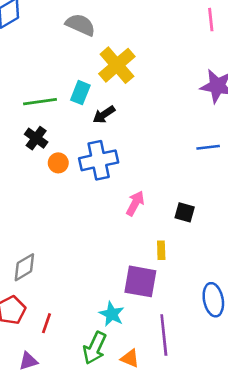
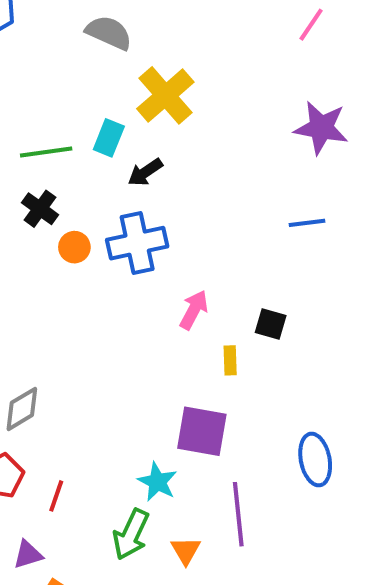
pink line: (211, 20) -> (311, 25), turned 40
yellow rectangle: (161, 250) -> (230, 360), moved
orange triangle: (130, 358) -> (186, 551), turned 36

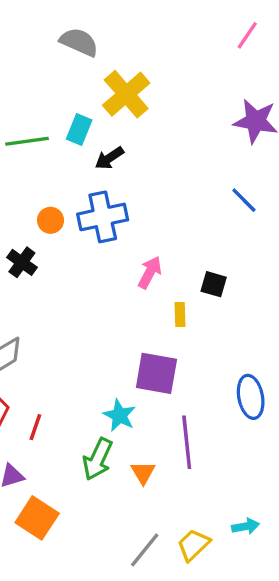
black cross: (40, 209) -> (22, 262), moved
blue line: (307, 223) -> (244, 200), turned 52

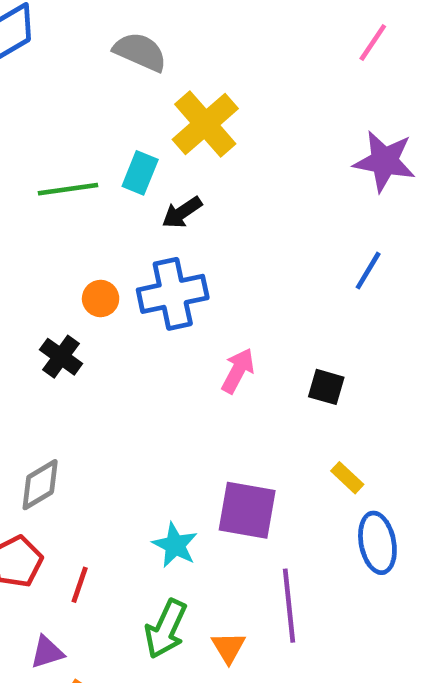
blue line: (244, 200) -> (368, 271), turned 76
yellow rectangle: (180, 314) -> (347, 478), moved, turned -45
cyan star: (119, 415) -> (175, 545), moved

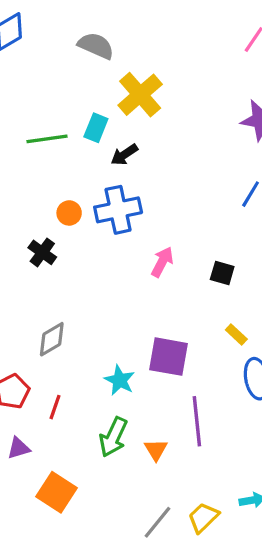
gray diamond: (40, 485) -> (52, 339), moved
purple triangle: (47, 652) -> (19, 448), moved

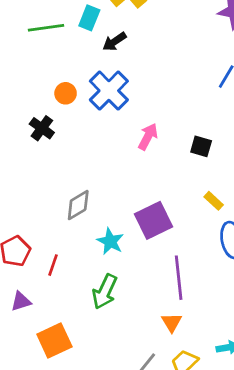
blue cross: (118, 210) -> (109, 91), turned -33
gray diamond: (52, 339) -> (78, 205), moved
purple square: (169, 357) -> (154, 220), turned -36
orange triangle: (156, 450) -> (172, 322), moved
orange square: (56, 492) -> (54, 341), turned 32

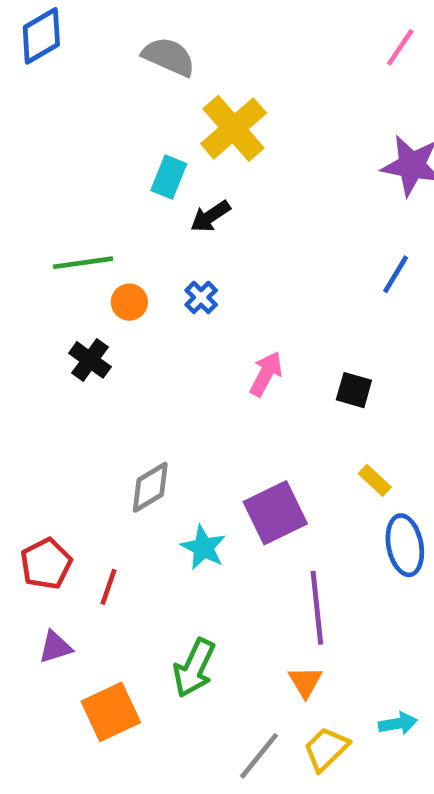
green line: (46, 28) -> (83, 263), moved
blue cross: (109, 91) -> (201, 297), size x0.5
green arrow: (105, 292) -> (194, 668), moved

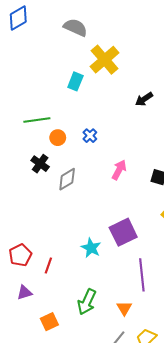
black arrow: (210, 216) -> (144, 99), moved
gray diamond: (150, 487) -> (67, 179), moved
orange triangle: (305, 682) -> (124, 308), moved
orange square: (111, 712) -> (49, 322), size x0.7

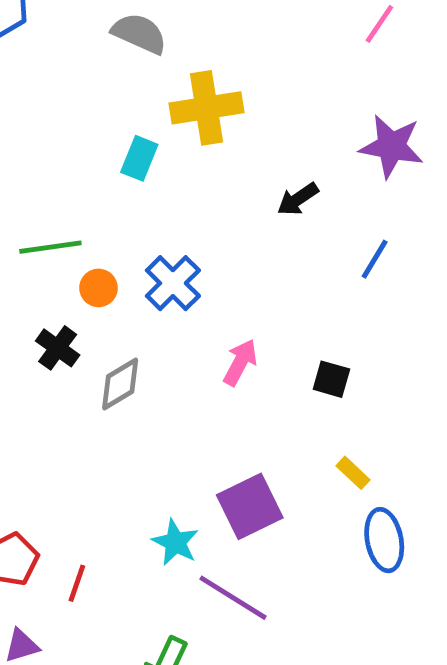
yellow cross: (105, 60) -> (207, 108), turned 32
blue cross: (90, 136) -> (173, 283), size x1.6
purple line: (142, 275) -> (233, 598), moved, turned -52

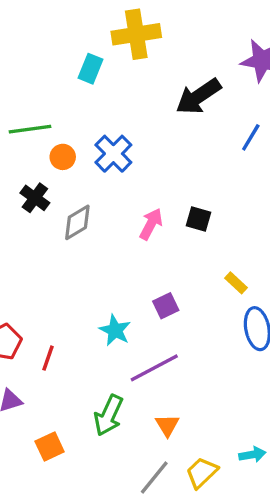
black arrow: (298, 199) -> (198, 96), size x1.6
pink arrow: (240, 362) -> (151, 224), moved
black square: (331, 379) -> (198, 219), moved
purple square: (250, 506) -> (166, 306), size x0.6
purple line: (233, 598) -> (154, 368), turned -60

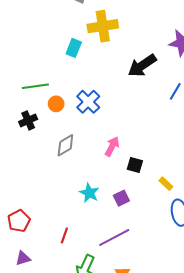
black cross: (35, 198) -> (28, 120), moved, turned 30
black square: (198, 219) -> (135, 165), moved
cyan star: (115, 330) -> (89, 193), moved
red line: (48, 358) -> (64, 235), moved

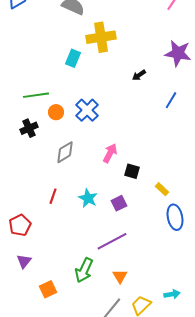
black arrow: (142, 66) -> (139, 75), size x0.5
red line: (64, 235) -> (53, 196), moved
purple triangle: (23, 258) -> (24, 261), turned -35

